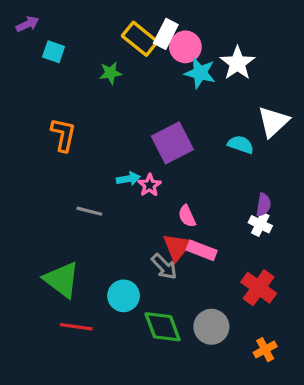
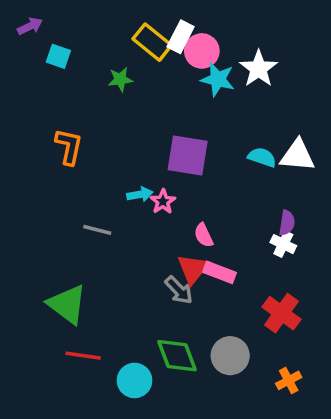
white triangle: (273, 122) -> (297, 155), moved, turned 48
purple square: (172, 143) -> (188, 155), turned 36
cyan circle: (124, 296) -> (134, 380), moved

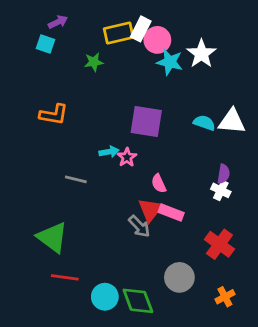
purple arrow: (30, 26) -> (58, 22), moved
yellow rectangle: (152, 42) -> (119, 33), turned -52
orange L-shape: (69, 147) -> (54, 114), turned 88
green diamond: (177, 356) -> (138, 301), moved

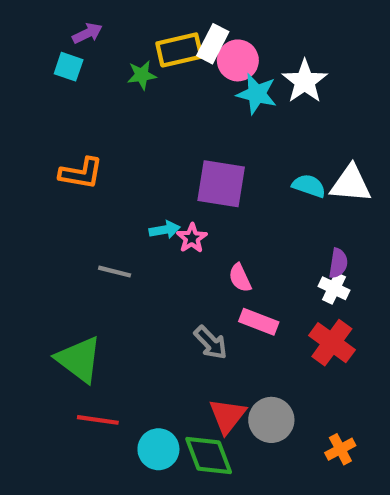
green star: (94, 62) -> (142, 75), moved
red triangle: (150, 210) -> (227, 416), moved
red cross: (219, 244) -> (332, 343), moved

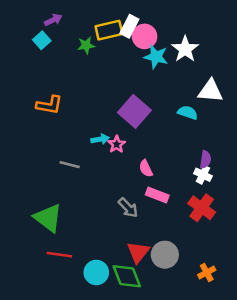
cyan square: (69, 67) -> (42, 40), turned 30
purple square: (221, 184) -> (134, 111), turned 32
white triangle: (351, 184) -> (211, 91), moved

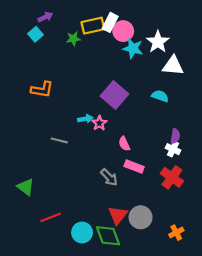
white triangle: (211, 91) -> (173, 66), moved
green triangle: (48, 218) -> (26, 187), moved, size x0.7
red line: (59, 255) -> (51, 217), turned -30

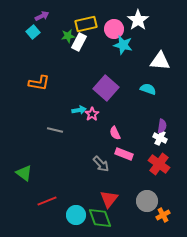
white rectangle: (110, 22) -> (79, 42), moved
white star: (158, 42) -> (138, 20), moved
gray circle: (141, 217) -> (147, 201), moved

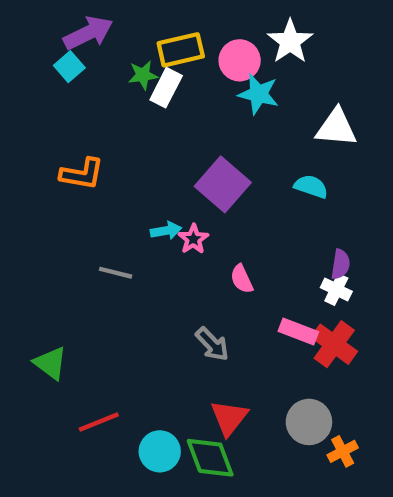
purple arrow: (42, 16) -> (88, 33), size x1.6
pink rectangle: (124, 154) -> (298, 332), moved

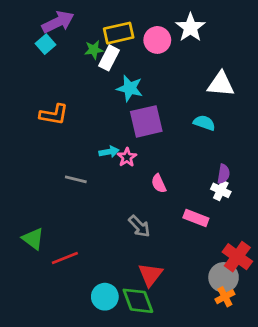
cyan star: (259, 94) -> (130, 88), moved
purple square: (223, 184) -> (146, 121), turned 36
red cross: (334, 344) -> (237, 257), moved
red line: (99, 422) -> (65, 258), moved
gray circle: (309, 422) -> (224, 277), moved

